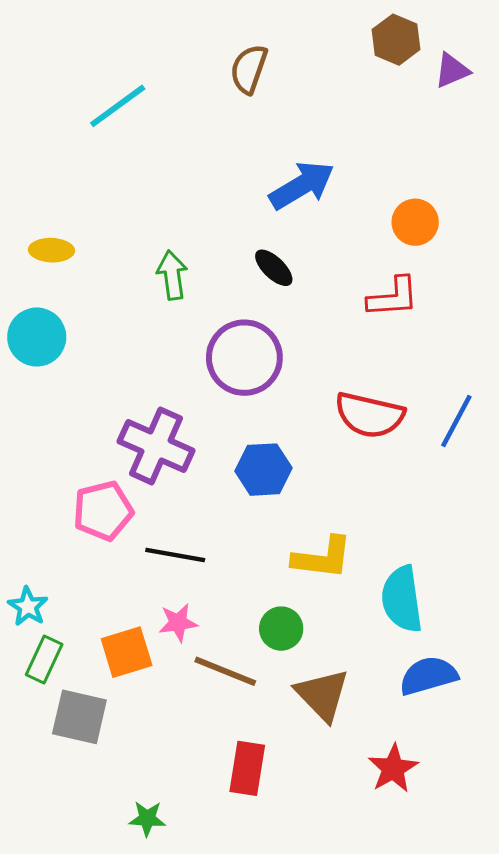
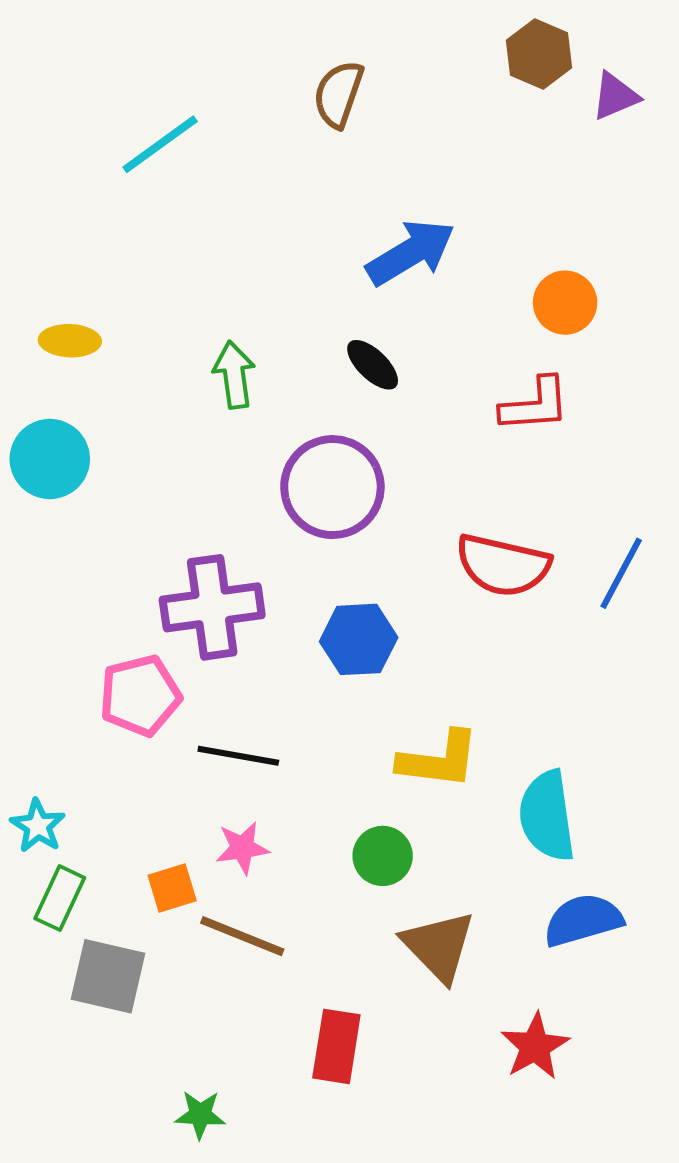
purple cross: (156, 446) -> (212, 607), turned -32
orange square: (127, 652) -> (172, 888), size x0.7
brown line: (225, 671) -> (242, 936), moved

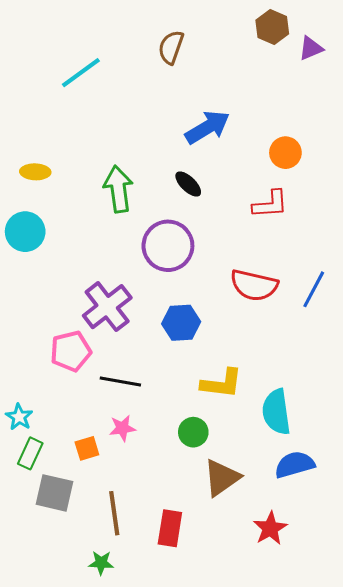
green arrow: (234, 375) -> (118, 189), size x1.4
purple cross: (212, 607) -> (107, 307), turned -30
brown line: (242, 936) -> (114, 513), moved, turned 60
brown triangle: (439, 946) -> (222, 478), turned 39

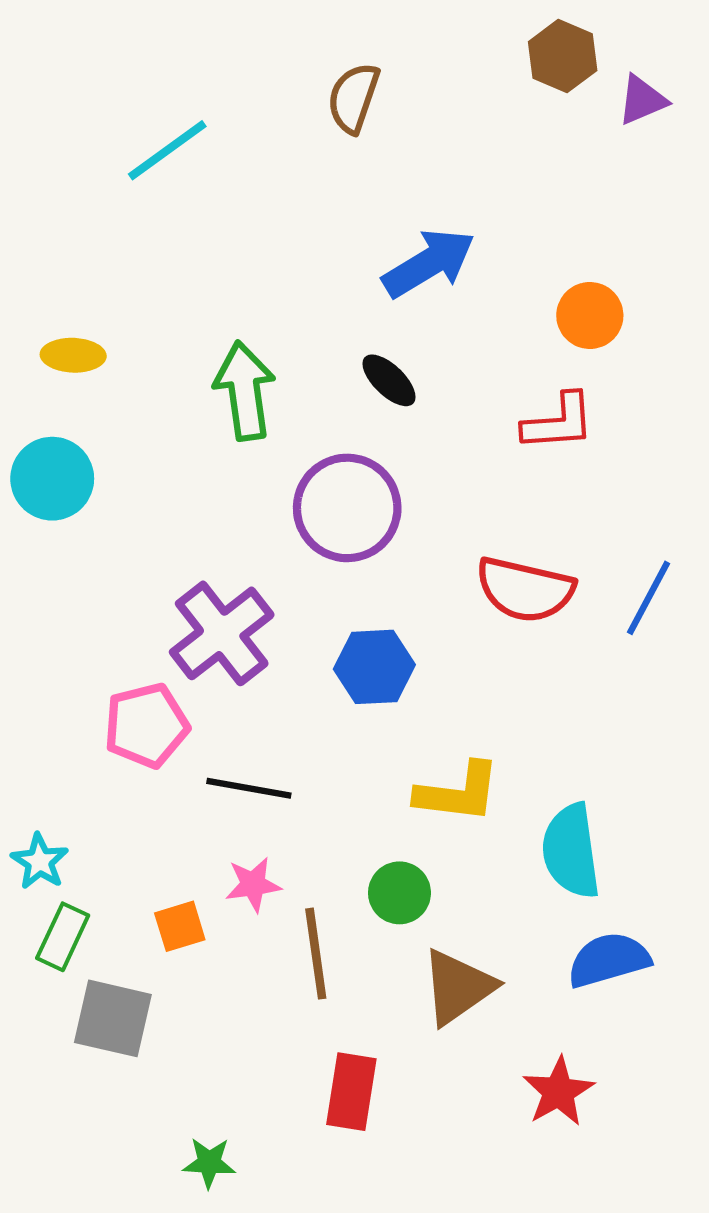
brown line: (114, 513) -> (316, 954), moved

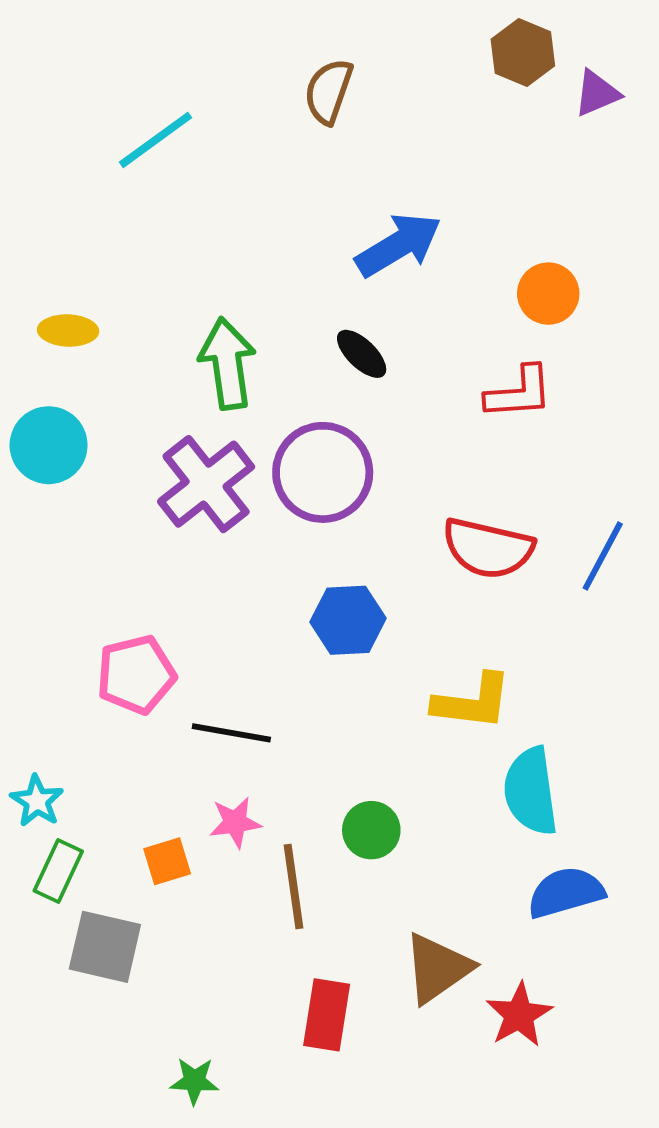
purple cross: (222, 633) -> (206, 484), moved
yellow L-shape: (458, 792) -> (472, 702), moved
brown triangle: (458, 987) -> (437, 968), moved

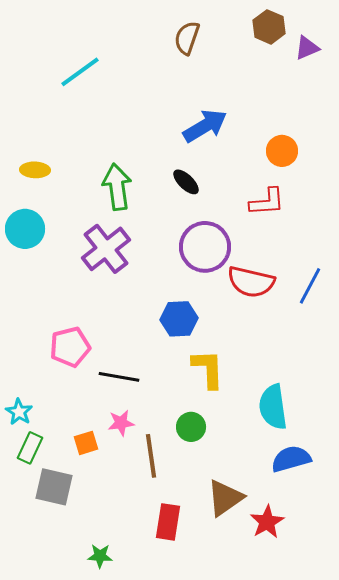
brown semicircle: (329, 91) -> (187, 38), moved
purple circle: (323, 472) -> (205, 247), moved
yellow L-shape: (472, 702) -> (208, 369), moved, turned -99

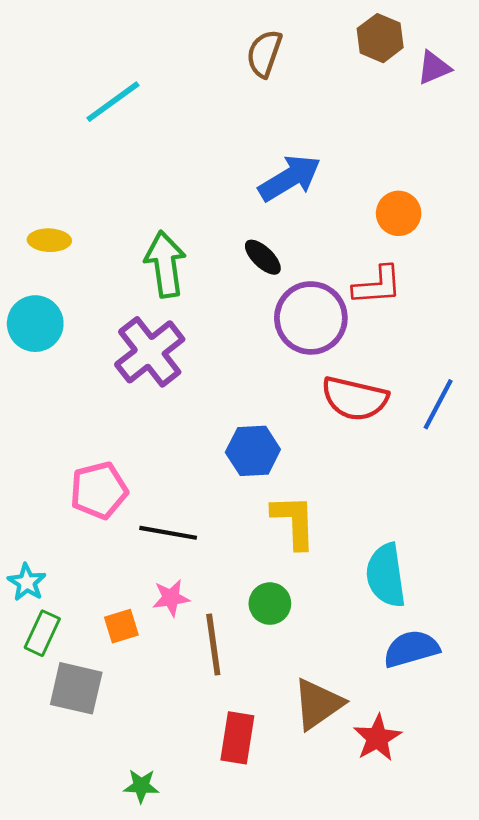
purple circle: (205, 247) -> (311, 318), moved

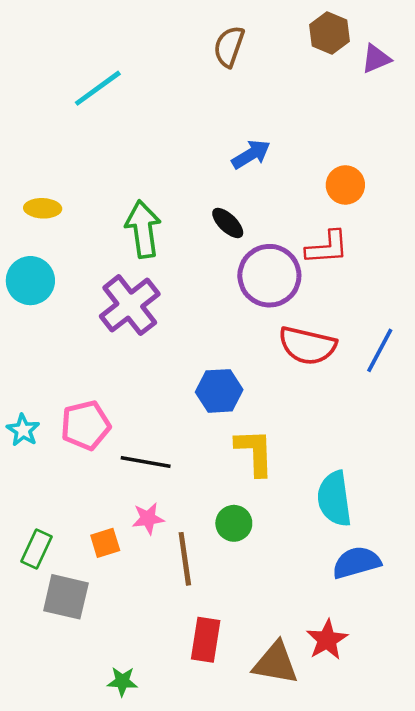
blue arrow: (290, 178) -> (251, 154), size x0.7
cyan star: (27, 582) -> (23, 430), moved
brown triangle: (318, 704) -> (276, 663), moved, turned 45

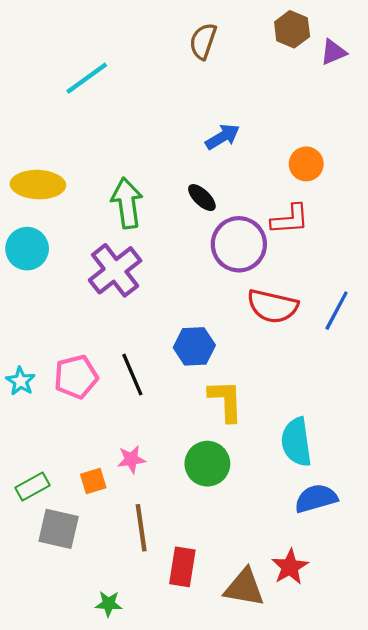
yellow ellipse: (43, 208) -> (38, 185), size x1.6
black line: (146, 462) -> (132, 375), moved, turned 57
green circle: (234, 523) -> (207, 464), size x1.4
green rectangle: (37, 549) -> (32, 486), turned 36
brown line: (185, 559) -> (141, 528), moved

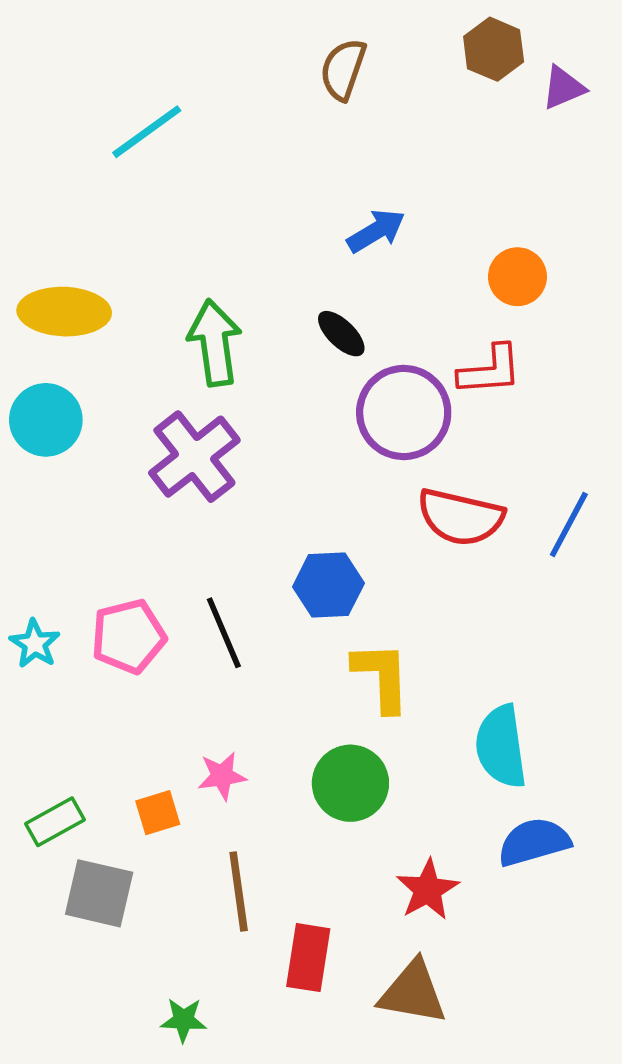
red star: (290, 567) -> (428, 890), moved

